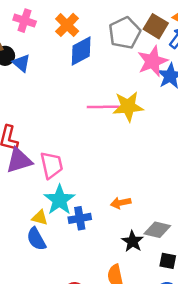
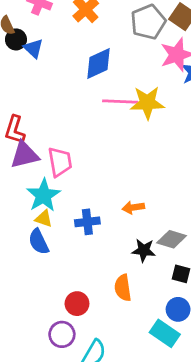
blue diamond: (81, 51) -> (98, 64), moved
cyan star: (60, 200) -> (43, 195), moved
black star: (133, 241) -> (144, 250), turned -30

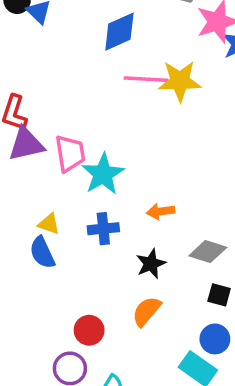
cyan star: (43, 195) -> (103, 174), moved
black star: (144, 250) -> (151, 264), moved, turned -30
orange semicircle: (123, 288) -> (146, 311), turned 48

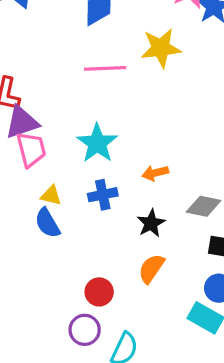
pink line: (146, 79) -> (105, 68), moved
pink trapezoid: (70, 153) -> (31, 149), moved

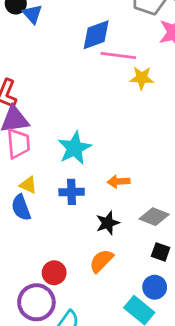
yellow star: (161, 48) -> (142, 78), size x0.7
pink line: (105, 68) -> (118, 56), moved
purple circle: (85, 330) -> (36, 302), size x1.4

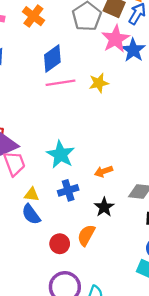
pink line: (118, 56) -> (61, 83), moved
orange semicircle: (101, 261) -> (86, 235), moved
red circle: (54, 273) -> (60, 244), moved

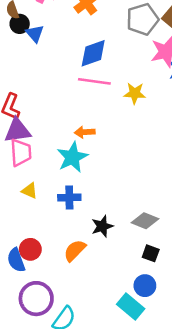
orange arrow: (104, 171) -> (85, 132), moved
blue semicircle: (31, 214) -> (16, 260), moved
red circle: (60, 244) -> (30, 249), moved

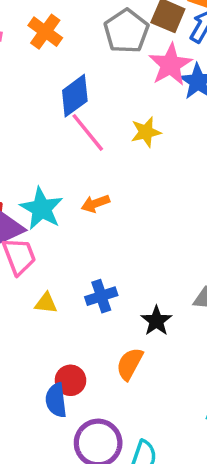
pink line: (94, 81) -> (88, 132), turned 60
cyan star: (72, 157) -> (42, 209), moved
blue semicircle: (16, 260) -> (56, 400), turned 30

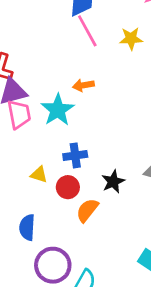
cyan star: (42, 209) -> (58, 110), moved
yellow triangle: (46, 303) -> (39, 175), moved
red circle: (71, 380) -> (68, 187), moved

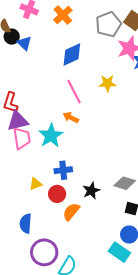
pink line: (87, 31) -> (74, 92), moved
orange arrow: (83, 85) -> (71, 118), turned 35
yellow triangle: (39, 175) -> (36, 184), turned -40

